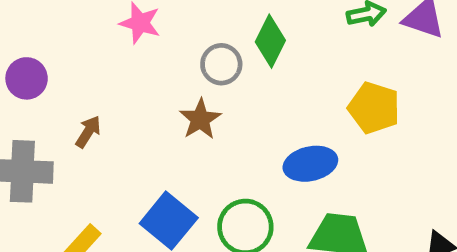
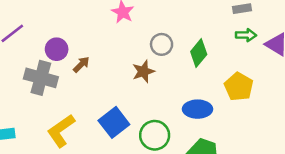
green diamond: (270, 41) -> (199, 53), moved
purple circle: (27, 78) -> (57, 49), moved

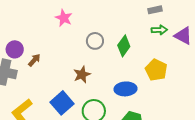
brown star: (143, 71) -> (82, 75), moved

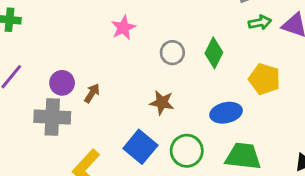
pink star: (64, 18) -> (123, 28), turned 30
brown star: (82, 75) -> (162, 103), turned -30

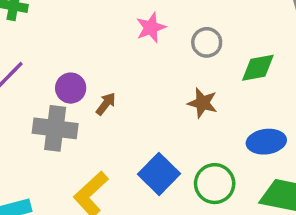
gray circle: (172, 53) -> (207, 42), moved
green diamond: (214, 53) -> (258, 68), turned 48
brown star: (162, 103) -> (202, 103), moved

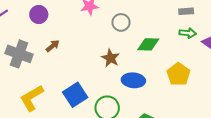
purple circle: (71, 88) -> (39, 14), moved
blue ellipse: (266, 142) -> (133, 80), moved

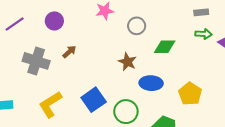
yellow pentagon: (178, 74) -> (190, 94), moved

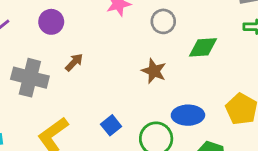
blue ellipse: (151, 83) -> (188, 115), moved
blue square: (94, 100) -> (111, 125), size x0.6

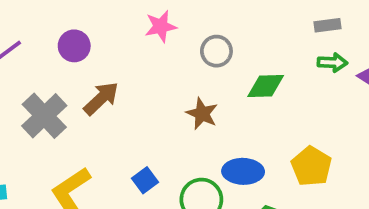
brown arrow: (74, 62) -> (101, 98), size x1.5
gray cross: (30, 78) -> (44, 116), turned 30

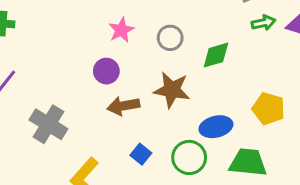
purple circle: (74, 46) -> (106, 71), moved
brown arrow: (101, 98) -> (123, 106), moved, turned -132
brown star: (202, 114) -> (172, 90), size x1.4

